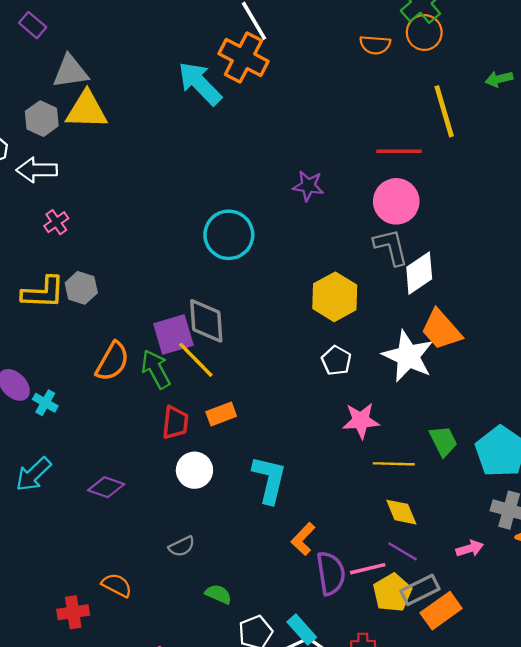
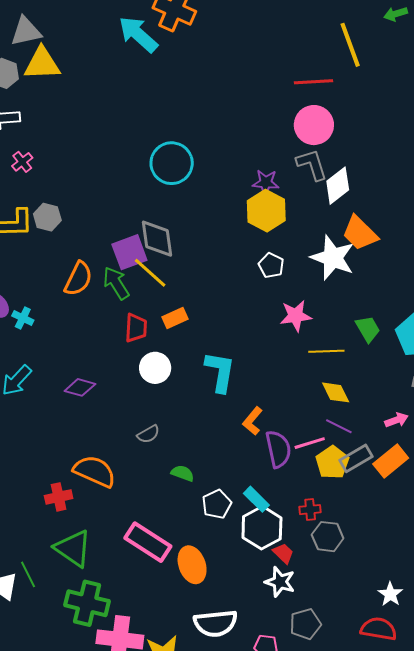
purple star: (308, 186) -> (266, 183), moved
orange semicircle: (117, 585) -> (95, 471), size x1.6
orange rectangle: (441, 611) -> (391, 461), moved

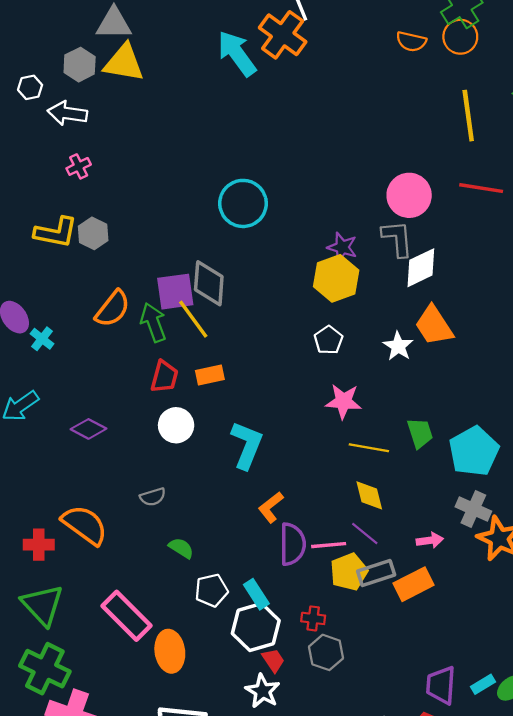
red line: (313, 82) -> (481, 188), moved
white star: (333, 258) -> (398, 346), size x0.6

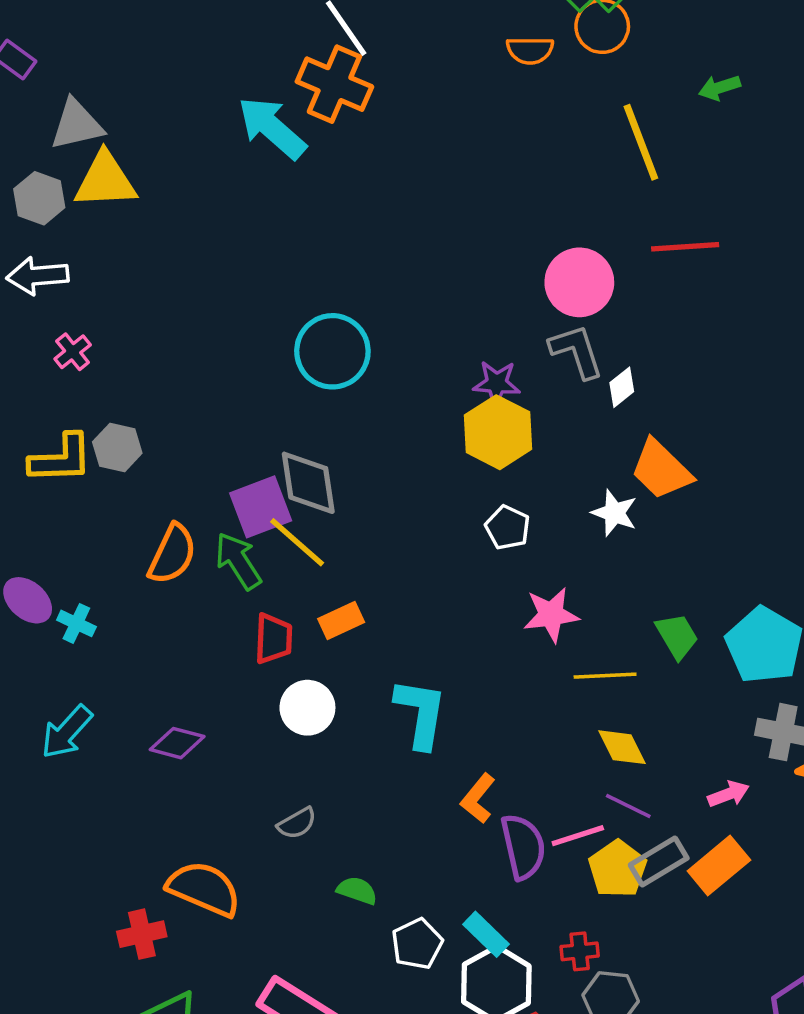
white diamond: (421, 268) -> (622, 387), size x0.6

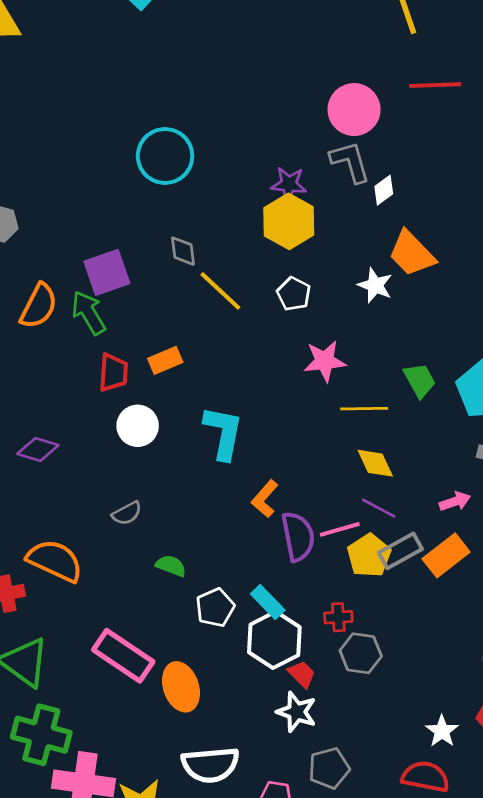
gray diamond: (308, 483) -> (183, 251), moved, size x0.6
yellow line: (297, 542) -> (220, 291), moved

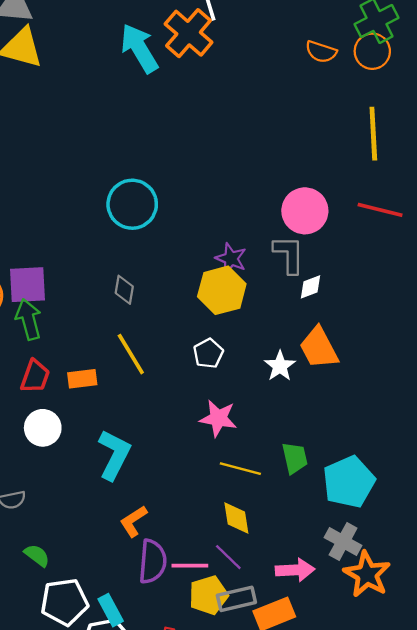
purple square: (107, 272) -> (27, 285), moved
yellow line: (220, 291) -> (131, 354), moved
pink arrow: (455, 501) -> (295, 570), size x1.4
white pentagon: (215, 608) -> (64, 602), size x1.4

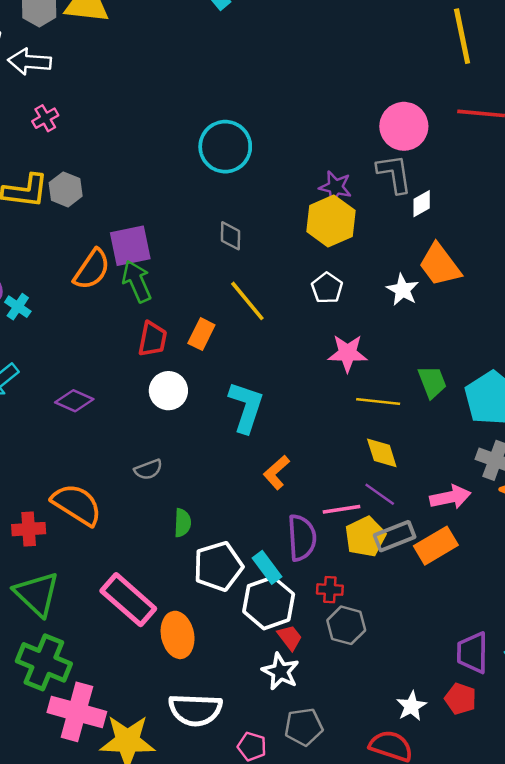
orange rectangle: (82, 379) -> (201, 334), turned -48
green semicircle: (37, 555) -> (183, 523), turned 64
purple semicircle: (153, 562) -> (302, 538), moved

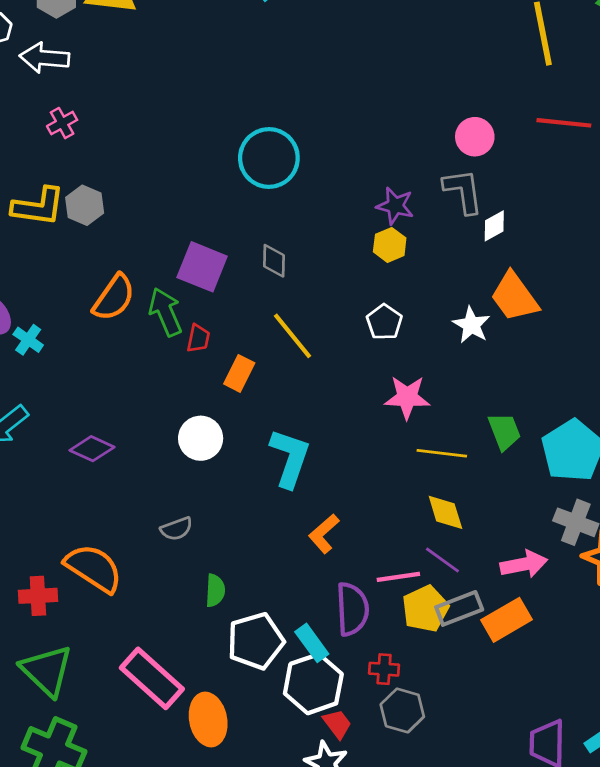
pink circle: (404, 126) -> (475, 137), size x0.7
yellow hexagon: (331, 221) -> (390, 245), size x0.6
purple square: (130, 246) -> (202, 267), moved, turned 33
red trapezoid: (153, 339) -> (198, 338), moved, size x0.7

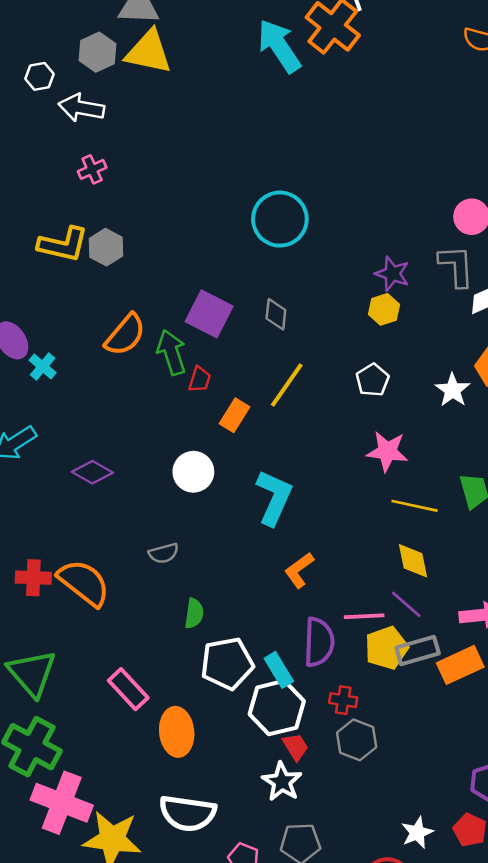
yellow line: (293, 336) -> (287, 385), turned 69
red cross: (38, 596) -> (33, 578), moved
pink rectangle: (152, 678) -> (128, 689), size x0.7

